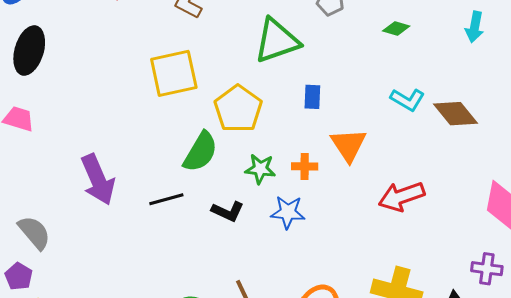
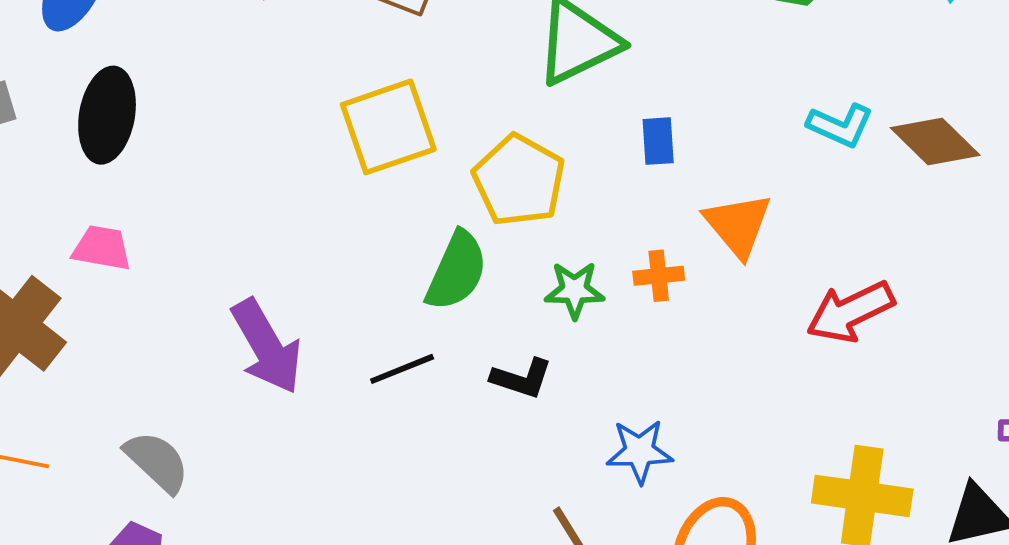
blue star: (288, 212) -> (640, 451), moved

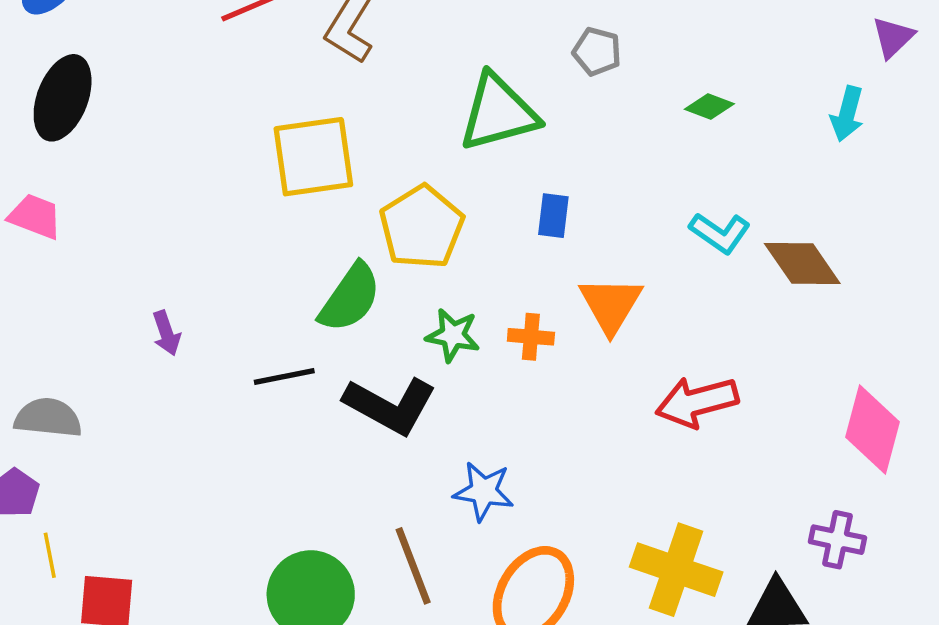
purple arrow: (267, 346) -> (166, 333), size x0.5
black L-shape: (522, 378) -> (390, 406), size x1.6
gray semicircle: (157, 462) -> (48, 418), turned -48

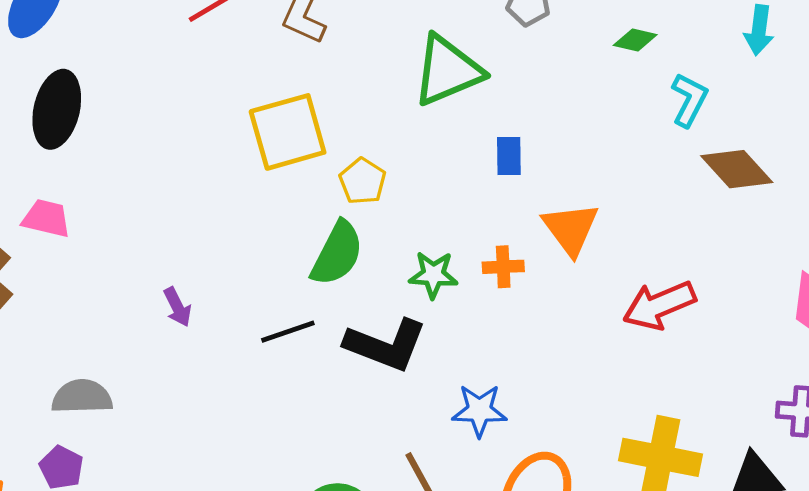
yellow pentagon: (422, 227) -> (363, 181), moved, size x0.6
cyan L-shape: (720, 233) -> (689, 100), moved, turned -90

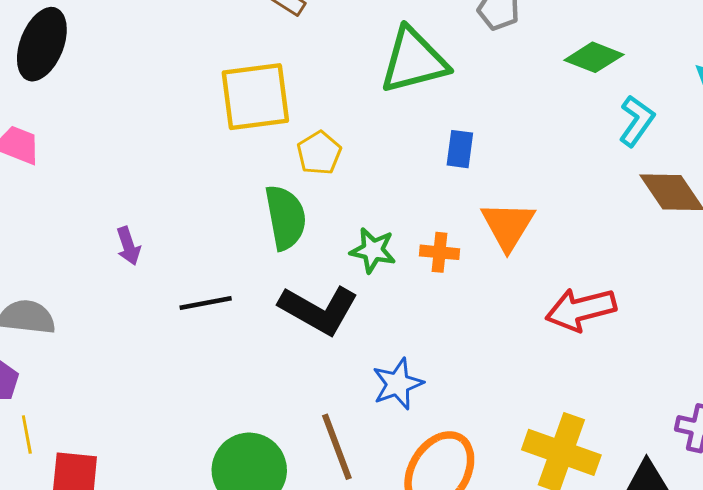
green diamond: (635, 40) -> (594, 57), size x1.4
green semicircle: (337, 254) -> (285, 217), turned -46
black line: (288, 332) -> (206, 303), moved
blue star: (479, 410) -> (398, 384), turned -30

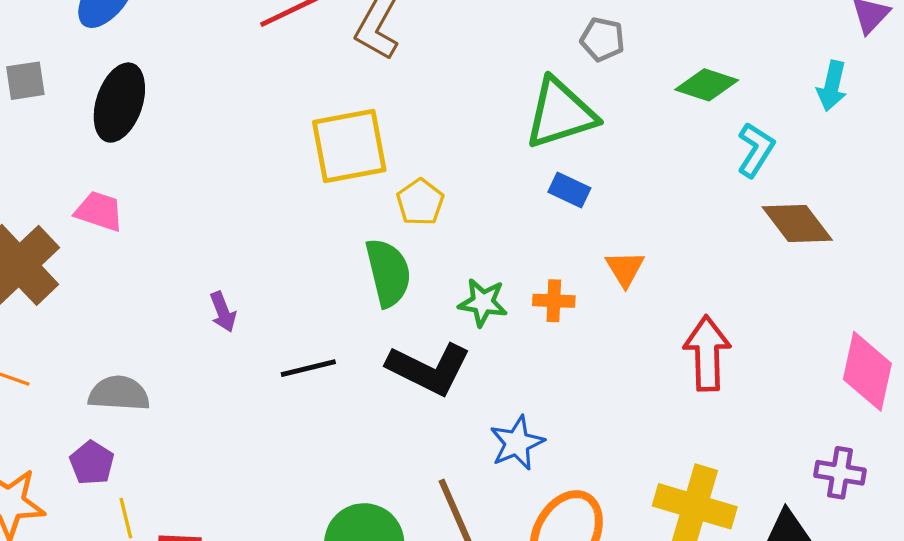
green triangle: (414, 61) -> (560, 113), moved
blue rectangle: (460, 149) -> (569, 190), turned -69
orange triangle: (508, 226) -> (625, 269), size x0.7
red arrow: (581, 309) -> (707, 353), turned 106

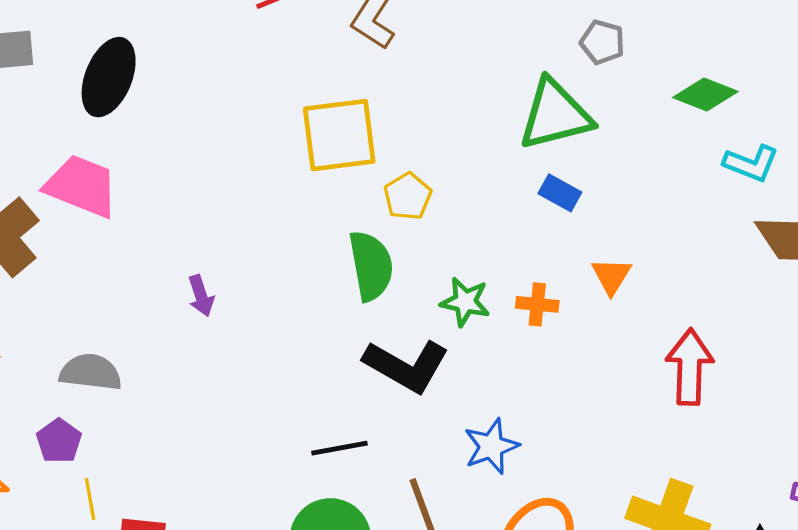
cyan L-shape: (756, 150) -> (751, 163), turned 76
pink trapezoid: (99, 211) -> (82, 186), size x1.5
black line: (308, 368) -> (339, 448), moved

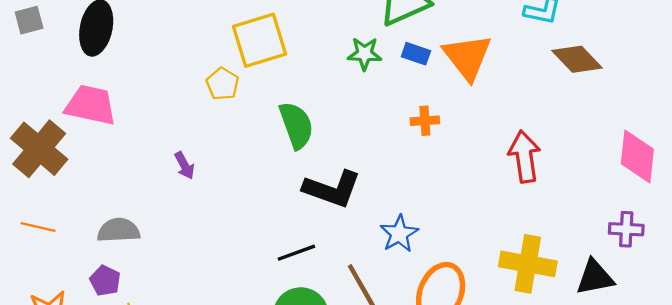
yellow pentagon: (408, 196) -> (223, 84), moved
orange triangle: (611, 276) -> (467, 57), moved, size x1.8
green star: (465, 302) -> (365, 54), moved
orange cross: (537, 304) -> (425, 121), moved

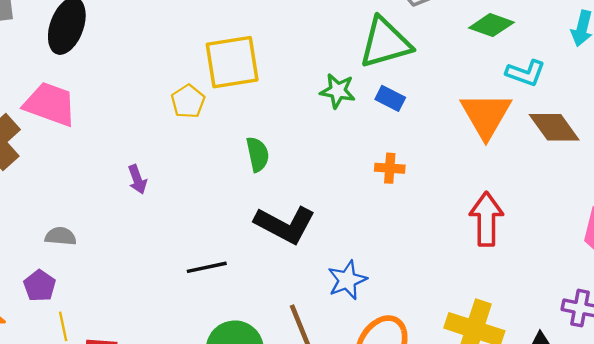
orange triangle: (467, 57) -> (486, 115), moved
green semicircle: (296, 125) -> (258, 154), size x0.7
gray semicircle: (119, 230) -> (61, 236), size x0.7
black line: (296, 253) -> (207, 267), moved

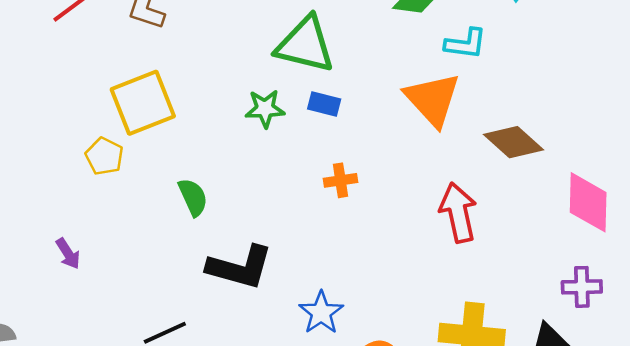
green triangle: (385, 43) -> (305, 45), turned 42
brown diamond: (554, 127) -> (513, 142), moved

